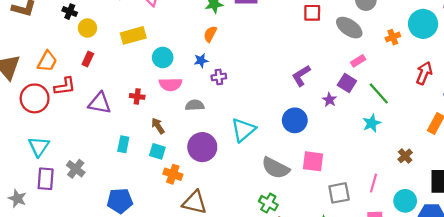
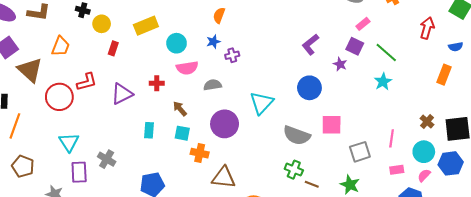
red rectangle: (88, 59) -> (113, 48), moved
orange trapezoid: (47, 61) -> (61, 46), moved
purple triangle: (100, 103) -> (122, 94), turned -30
brown cross: (405, 156) -> (427, 122), moved

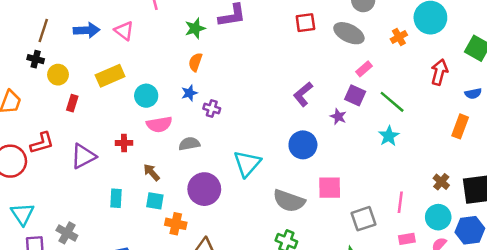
purple cross: (232, 55) -> (212, 108), turned 32

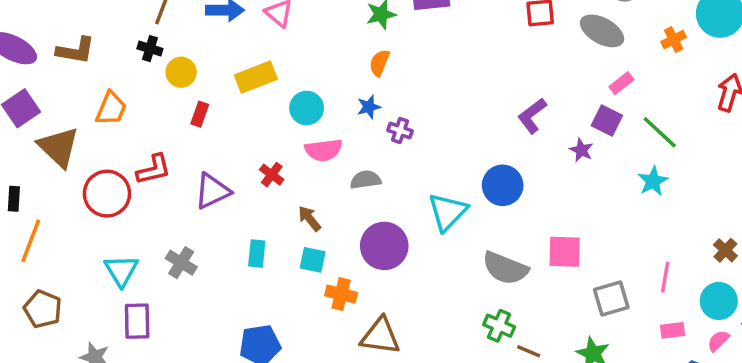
red cross: (124, 143) -> (272, 175), turned 35
blue circle: (303, 145) -> (503, 185), moved
gray cross: (67, 233) -> (181, 263), moved

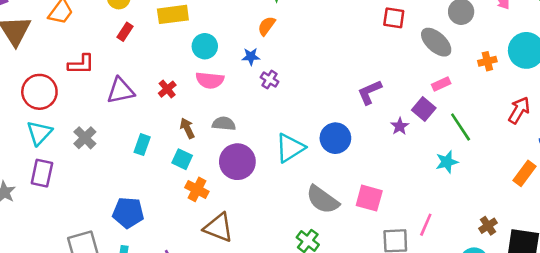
gray semicircle: (366, 180) -> (224, 124), moved
red circle: (107, 194) -> (39, 92), moved
pink line: (665, 277) -> (426, 225), moved

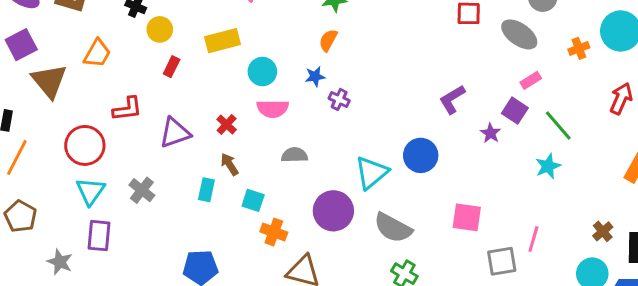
brown arrow: (187, 128) -> (229, 164), moved
purple circle: (237, 162) -> (333, 211), moved
gray semicircle: (323, 200) -> (393, 228), moved

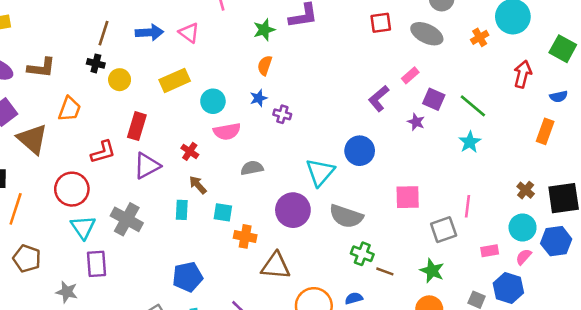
red rectangle: (172, 67) -> (137, 126), moved, size x1.5
pink rectangle: (531, 80) -> (410, 75), moved
gray cross: (142, 190) -> (127, 219), size x1.4

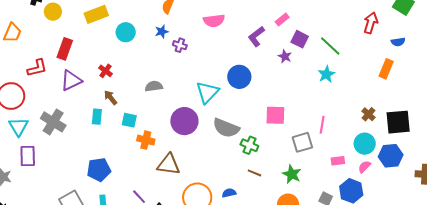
pink semicircle: (227, 131) -> (214, 21), moved
green cross: (362, 254) -> (249, 145), moved

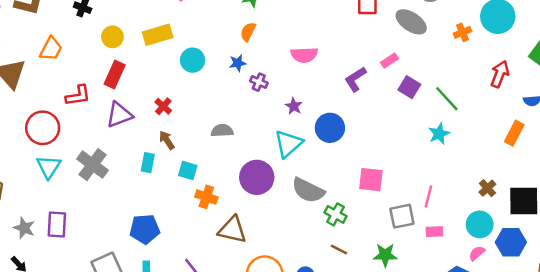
yellow circle: (53, 12) -> (112, 37), moved
purple star: (285, 56) -> (294, 106), moved
purple rectangle: (28, 156) -> (57, 225), moved
pink rectangle: (338, 161) -> (434, 232), moved
green star: (292, 174) -> (385, 255), turned -30

